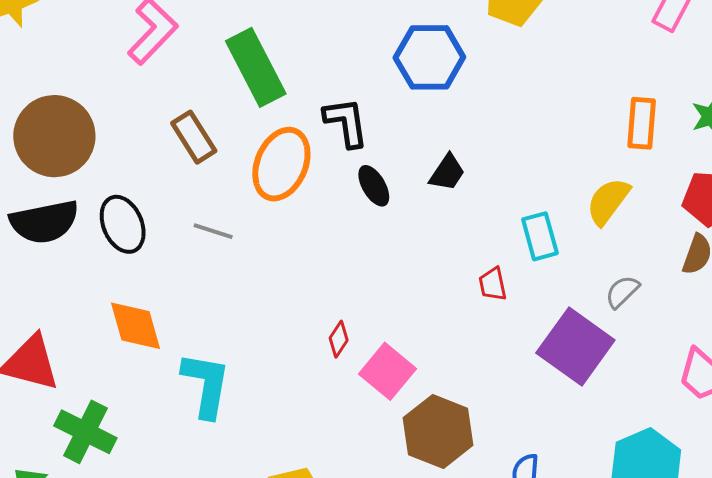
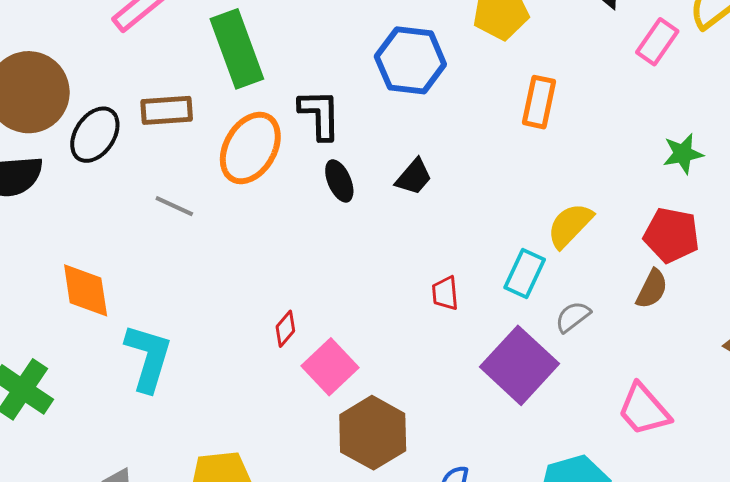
orange rectangle: (642, 123) -> (539, 102), moved
brown rectangle: (194, 137) -> (167, 110), turned -69
black ellipse: (123, 224) -> (95, 135), moved, turned 50
cyan rectangle: (540, 236) -> (525, 273), moved, turned 33

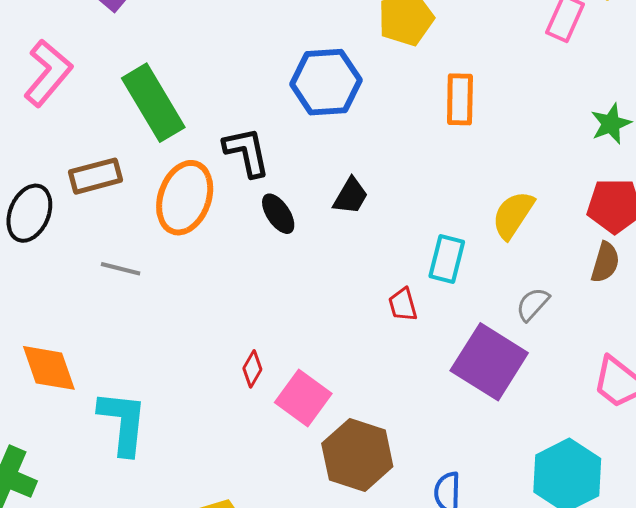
cyan rectangle: (525, 273) -> (447, 259), moved

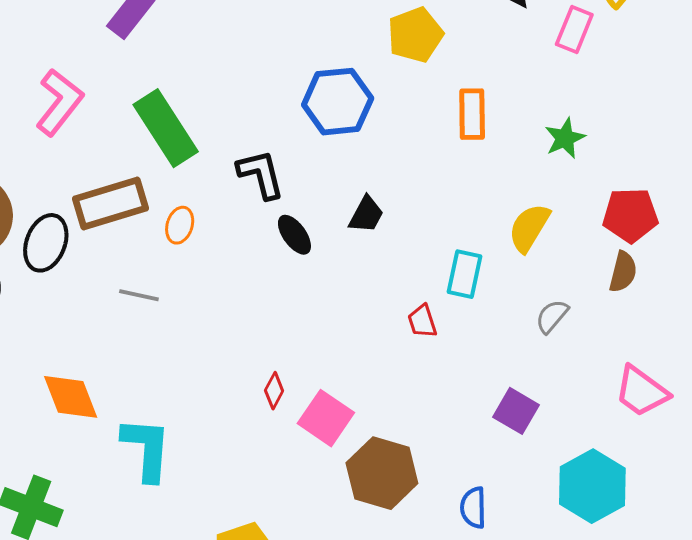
green star: (611, 124) -> (565, 138), moved
brown rectangle: (95, 176) -> (111, 203), size x1.4
orange ellipse: (185, 198) -> (180, 225), moved, size x0.5
purple square: (489, 362) -> (516, 411), moved, size x0.6

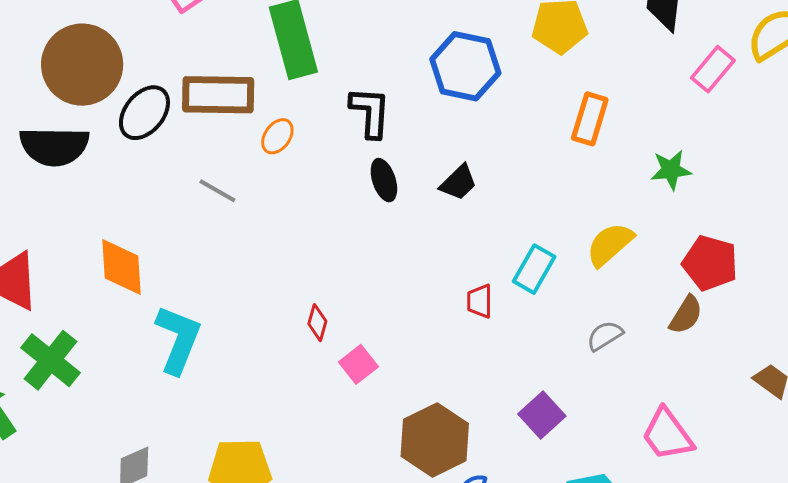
red diamond: (274, 391) -> (317, 323), turned -30
pink square: (326, 418) -> (358, 364), size x0.7
brown hexagon: (382, 473) -> (435, 440), moved

